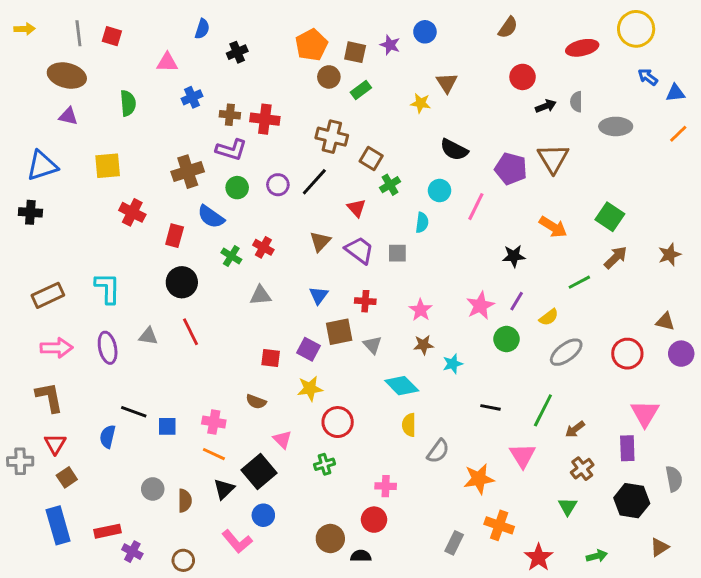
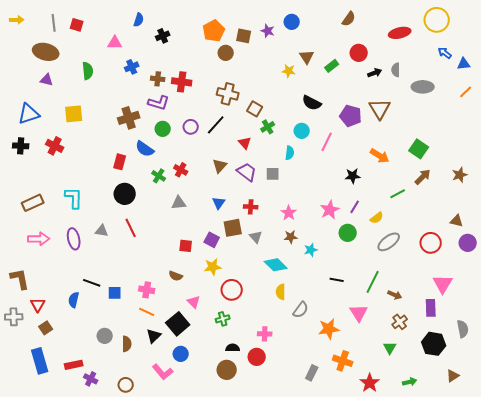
green rectangle: (361, 90) -> (332, 66), moved
red cross: (132, 212) -> (55, 146), moved
brown L-shape: (49, 397) -> (20, 279), moved
brown arrow: (575, 429) -> (395, 295), turned -120
black semicircle: (361, 556) -> (233, 348), moved

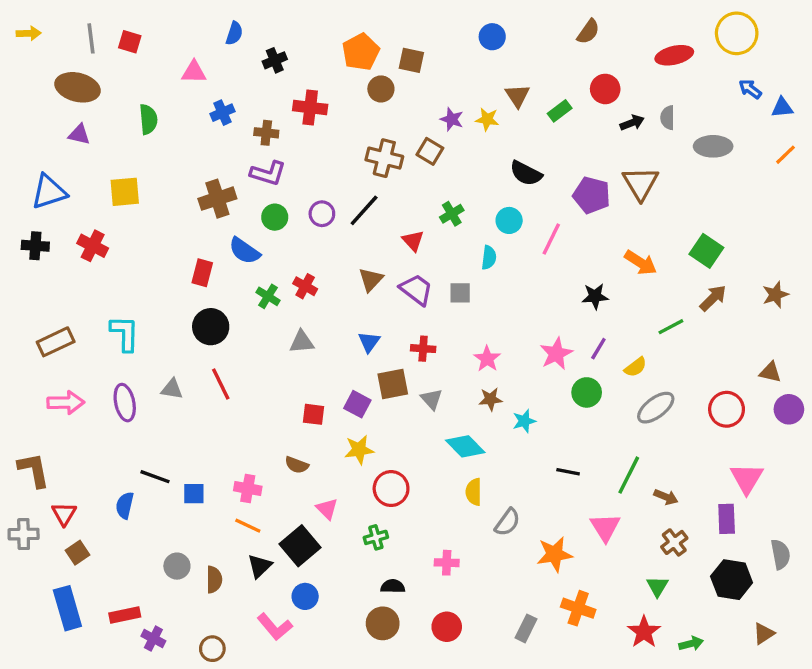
purple star: (268, 31) -> (452, 119), moved
red cross: (182, 82) -> (310, 108), moved
brown square: (255, 109) -> (430, 151), moved
red circle: (257, 357) -> (447, 627), moved
red star: (370, 383) -> (644, 632), moved

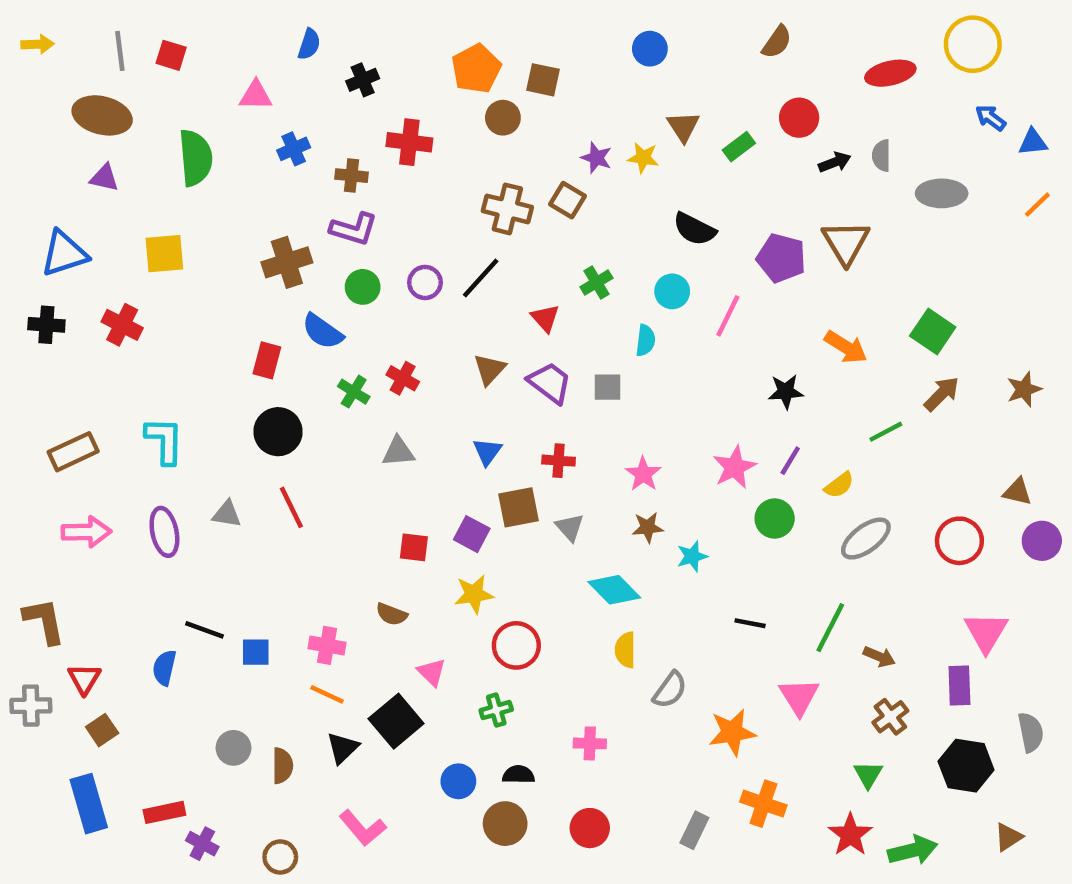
green semicircle: (148, 119) -> (196, 158), size x1.4
blue circle: (305, 596) -> (458, 781), moved
green arrow: (691, 644) -> (913, 850), size x1.5

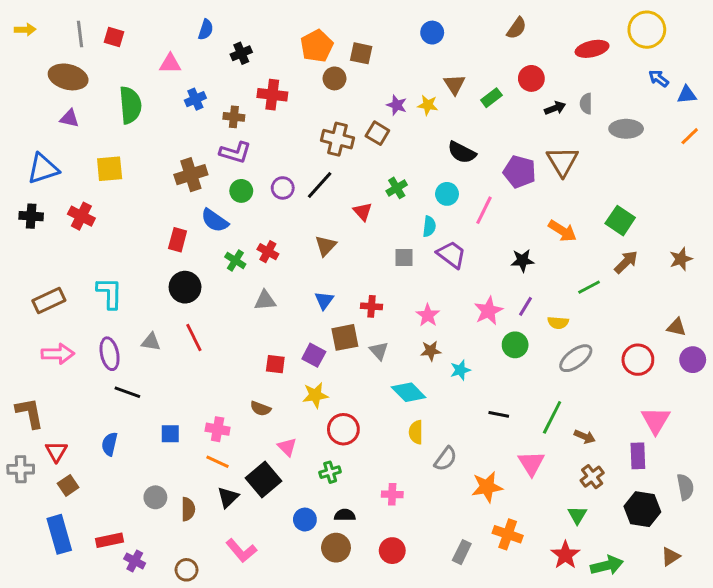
purple trapezoid: (550, 383) -> (451, 255), moved
yellow semicircle: (839, 485) -> (558, 323), turned 42
black line: (205, 630) -> (127, 392), moved

